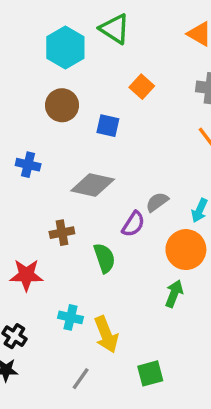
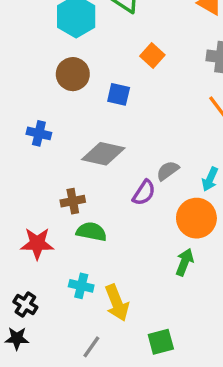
green semicircle: (104, 258) -> (91, 232), moved, turned -60

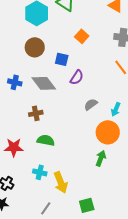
gray diamond: (103, 154) -> (44, 83), moved, turned 40
purple semicircle: (144, 193) -> (77, 77), moved
brown cross: (73, 201) -> (36, 113), moved

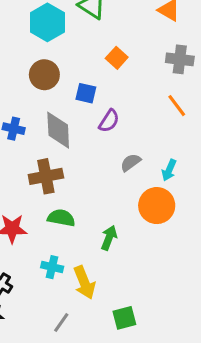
gray diamond: (44, 83) -> (58, 130), turned 35
brown cross: (36, 113) -> (46, 176), size x1.5
green arrow: (101, 158) -> (109, 238), moved

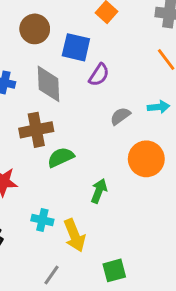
blue square: (86, 93) -> (76, 47), size x1.4
cyan arrow: (169, 170) -> (158, 107), moved, turned -120
green semicircle: (61, 218) -> (61, 157), moved, turned -36

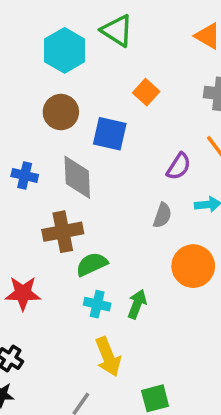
purple semicircle: (99, 75) -> (179, 166), moved
gray semicircle: (120, 116) -> (162, 215), turned 145
cyan cross: (42, 220) -> (97, 304), moved

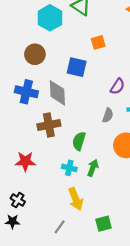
orange square: (146, 92) -> (98, 42), turned 32
brown circle: (61, 112) -> (35, 54), moved
blue cross: (25, 175) -> (26, 92), size x1.5
green semicircle: (92, 264) -> (79, 141), moved, turned -48

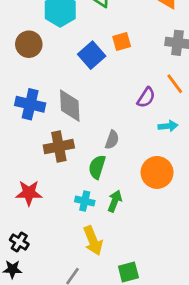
brown circle: (35, 54) -> (29, 44), moved
blue square: (77, 67) -> (92, 55), moved, turned 36
gray semicircle: (108, 115) -> (112, 140), moved

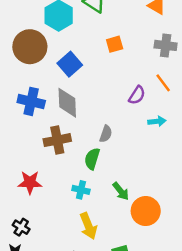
brown circle: (29, 44) -> (30, 47), size x1.4
blue square: (92, 55) -> (70, 64), moved
orange circle: (157, 172) -> (146, 211), moved
green arrow: (115, 201) -> (121, 191), moved, turned 120

